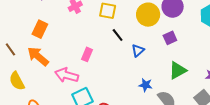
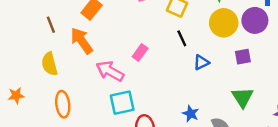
green triangle: (178, 70) -> (243, 97), turned -48
blue star: (146, 85) -> (191, 114), moved

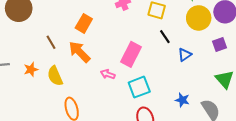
pink rectangle: (140, 53) -> (131, 54), size x1.6
pink arrow: (110, 71) -> (108, 74), size x0.6
orange star: (16, 96) -> (31, 69), moved
cyan square: (122, 103) -> (139, 87), moved

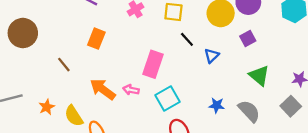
orange arrow: (79, 52) -> (103, 89), moved
orange star: (31, 69) -> (47, 107), moved
yellow semicircle: (55, 76) -> (74, 116), moved

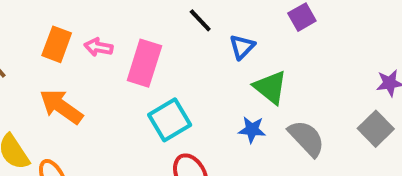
orange rectangle: (96, 39) -> (57, 44), moved
green triangle: (259, 76) -> (270, 87), moved
pink arrow: (131, 90) -> (98, 47), moved

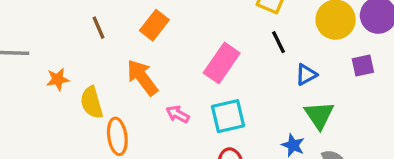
pink arrow: (98, 47) -> (178, 114), moved

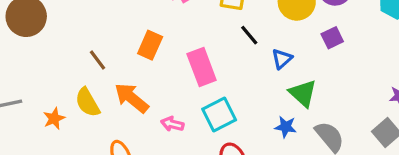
orange rectangle: (154, 25) -> (150, 45), moved
brown line: (99, 28) -> (97, 60), moved
pink rectangle: (222, 63) -> (202, 67), turned -42
yellow semicircle: (92, 102) -> (87, 102), moved

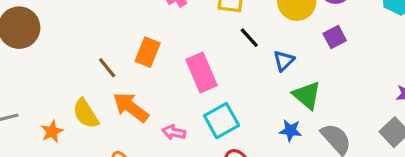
brown line: (97, 60) -> (107, 68), moved

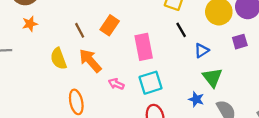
orange star: (52, 132) -> (30, 24), moved

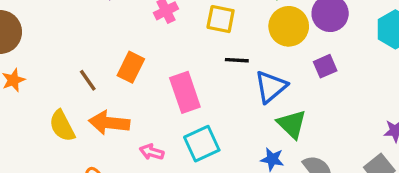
black line: (181, 30) -> (237, 60), turned -49
blue triangle: (202, 51) -> (271, 87), size x1.5
orange arrow: (90, 61) -> (109, 123), turned -35

